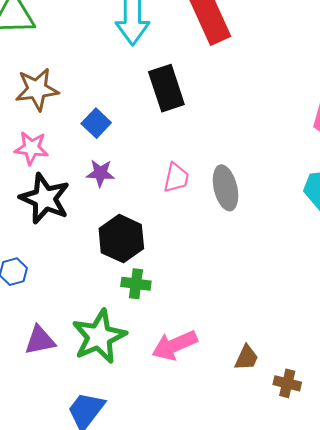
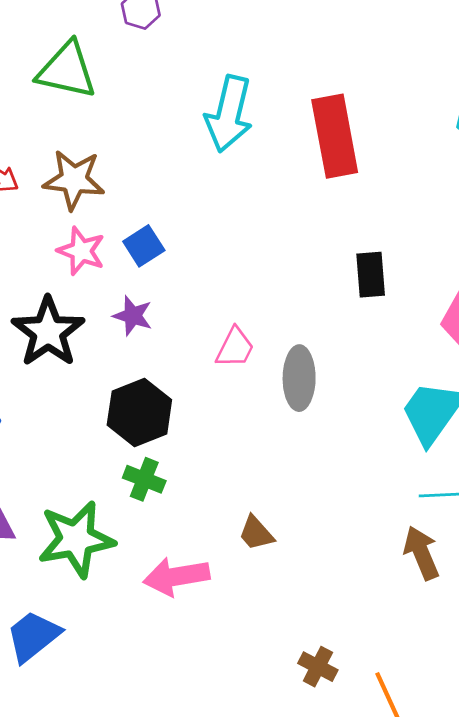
black rectangle: (166, 88) -> (371, 275), moved, size x0.7
pink star: (31, 148) -> (81, 251), moved
brown trapezoid: (247, 358) -> (256, 533), moved, turned 100

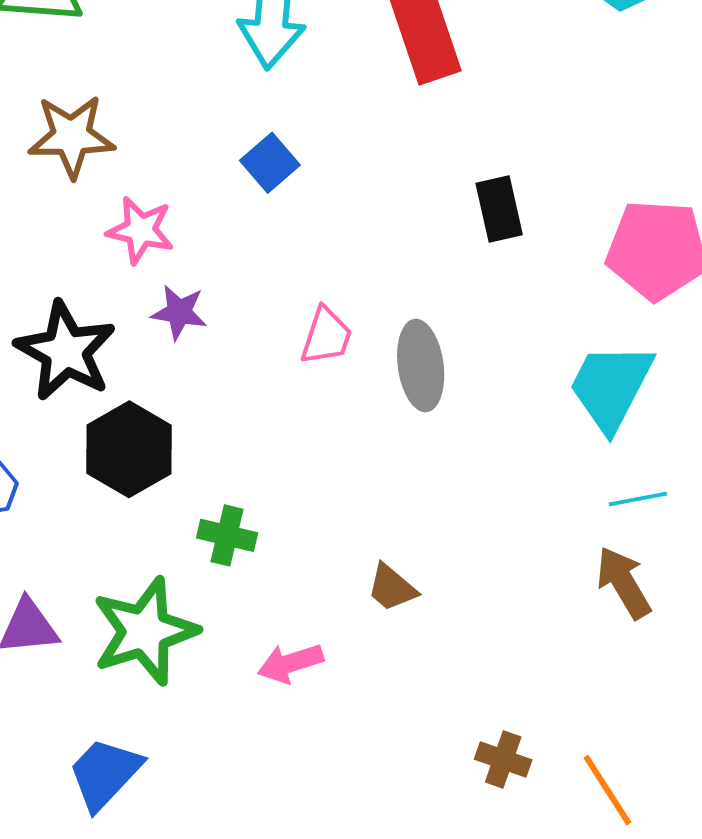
blue square: (144, 246) -> (270, 163), moved
pink star: (81, 251) -> (140, 230), moved
black hexagon: (139, 412) -> (129, 449), moved
pink arrow: (176, 577) -> (290, 663), size x0.7

